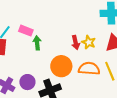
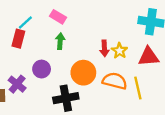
pink rectangle: (26, 31) -> (58, 17), moved
purple circle: (27, 82) -> (42, 69), moved

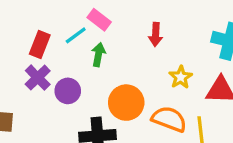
cyan line: (25, 22) -> (76, 35), moved
red arrow: (104, 48) -> (156, 34), moved
purple cross: (17, 84) -> (38, 78), moved

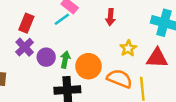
cyan line: (76, 35) -> (62, 19), moved
green arrow: (98, 55) -> (65, 60), moved

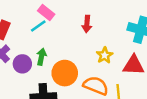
green arrow: (65, 60) -> (41, 57), moved

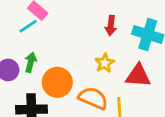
red arrow: (87, 24) -> (111, 26), moved

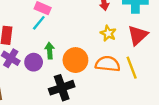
red triangle: (138, 76) -> (138, 35), turned -30

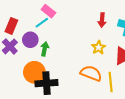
orange circle: (75, 60) -> (34, 72), moved
purple circle: (34, 62) -> (30, 40), moved

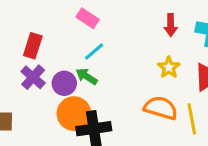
cyan line: (42, 23) -> (94, 52), moved
purple circle: (30, 40) -> (64, 83), moved
green arrow: (45, 49) -> (87, 76), turned -64

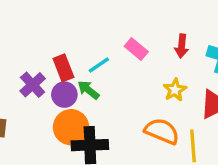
pink rectangle: (88, 18) -> (136, 49), moved
red rectangle: (33, 46) -> (63, 68), moved, turned -45

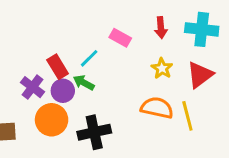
orange circle: (71, 127) -> (52, 120), moved

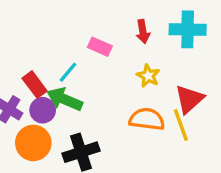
red triangle: (200, 75) -> (189, 99), moved
green arrow: (84, 83) -> (65, 99), size x1.5

